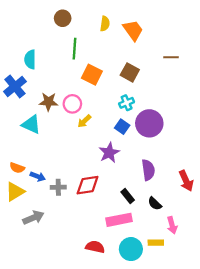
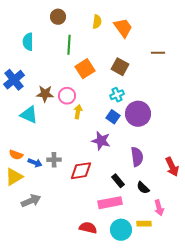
cyan semicircle: (30, 59) -> (28, 42), moved
orange square: (92, 75) -> (85, 69), turned 30
yellow arrow: (84, 121) -> (78, 112), turned 144
purple star: (109, 153) -> (101, 141), turned -30
gray cross: (58, 187) -> (54, 160), moved

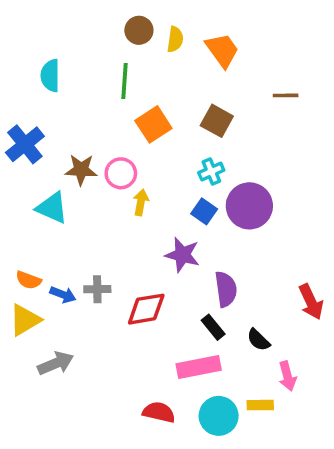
brown circle: (58, 17) -> (139, 30), moved
purple semicircle: (137, 157) -> (226, 289), moved

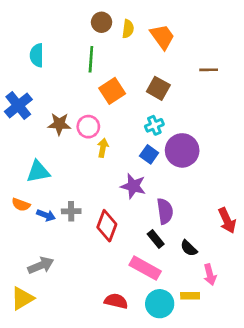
cyan triangle: (52, 208) -> (38, 172), moved, turned -35
red diamond: (146, 309) -> (107, 226), turned -60
yellow triangle: (25, 320) -> (22, 298), moved
pink rectangle: (199, 367) -> (145, 268), turned 40

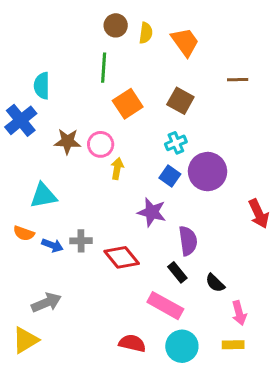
cyan semicircle: (37, 55) -> (42, 86), moved
red arrow: (227, 220) -> (259, 214), moved
red diamond: (107, 226) -> (122, 257), turned -60
yellow rectangle: (190, 296) -> (233, 345), moved

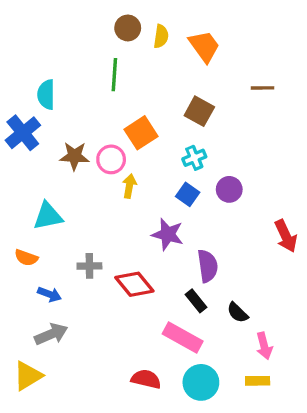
orange square: (128, 104) -> (141, 133), moved
purple circle: (208, 172) -> (229, 189), size x0.6
blue arrow: (52, 245) -> (49, 294), moved

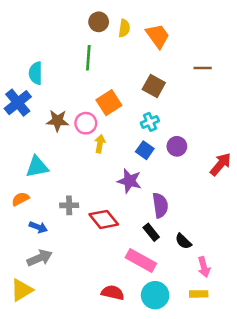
red arrow: (286, 236) -> (221, 164), moved, turned -115
orange semicircle: (26, 258) -> (20, 199), turned 132

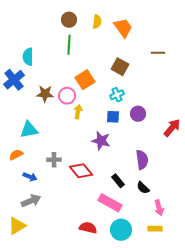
brown circle: (99, 22) -> (69, 20), moved
blue square: (145, 150) -> (113, 117), turned -32
purple semicircle: (160, 205) -> (142, 160), moved

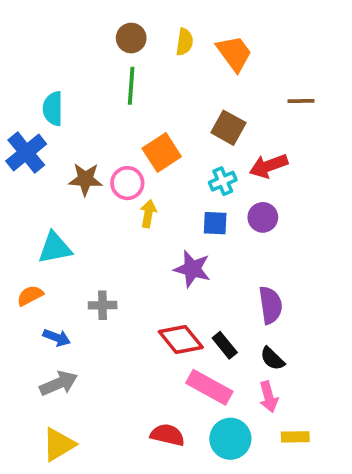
red arrow: (172, 128) -> (269, 166), moved, turned -150
red diamond: (81, 171) -> (181, 340), moved
pink arrow: (159, 208) -> (269, 397), moved
yellow triangle: (17, 226) -> (59, 444), moved

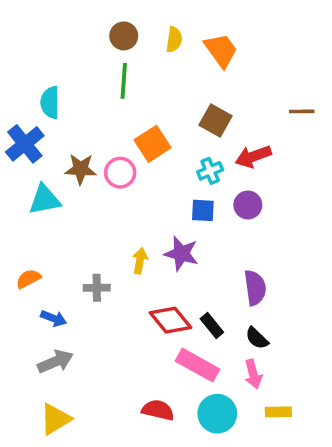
brown line: (301, 101) -> (302, 111), moved
yellow arrow: (148, 214) -> (140, 261), moved
cyan triangle: (55, 248) -> (45, 200), moved

